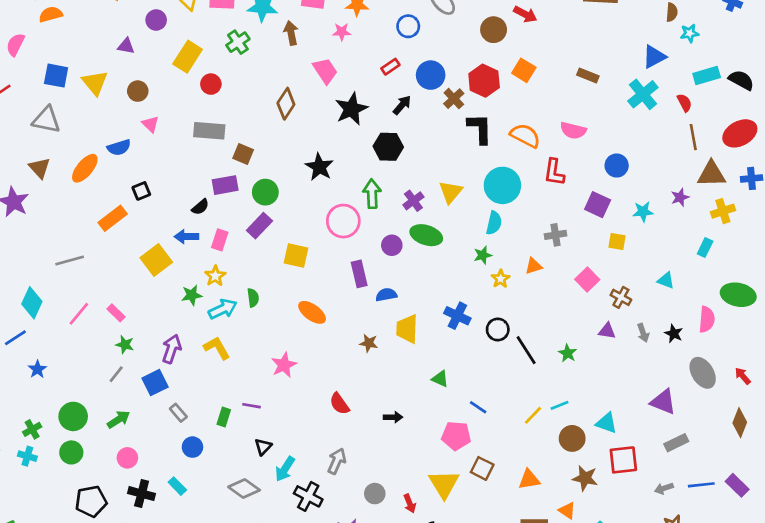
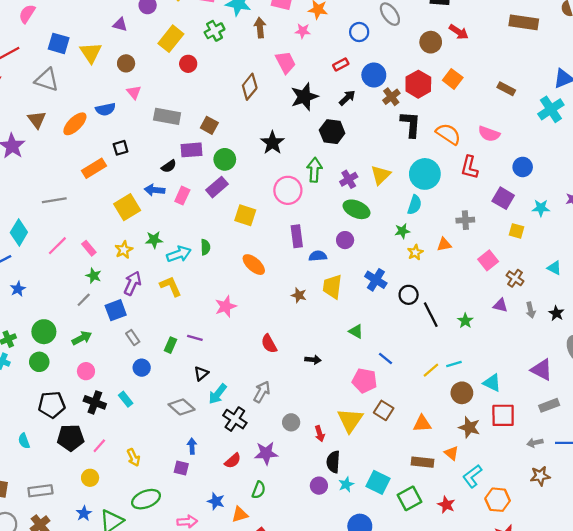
gray rectangle: (209, 131) -> (167, 116), moved
purple circle: (392, 245) -> (345, 240), moved
yellow star: (215, 276) -> (124, 250), moved

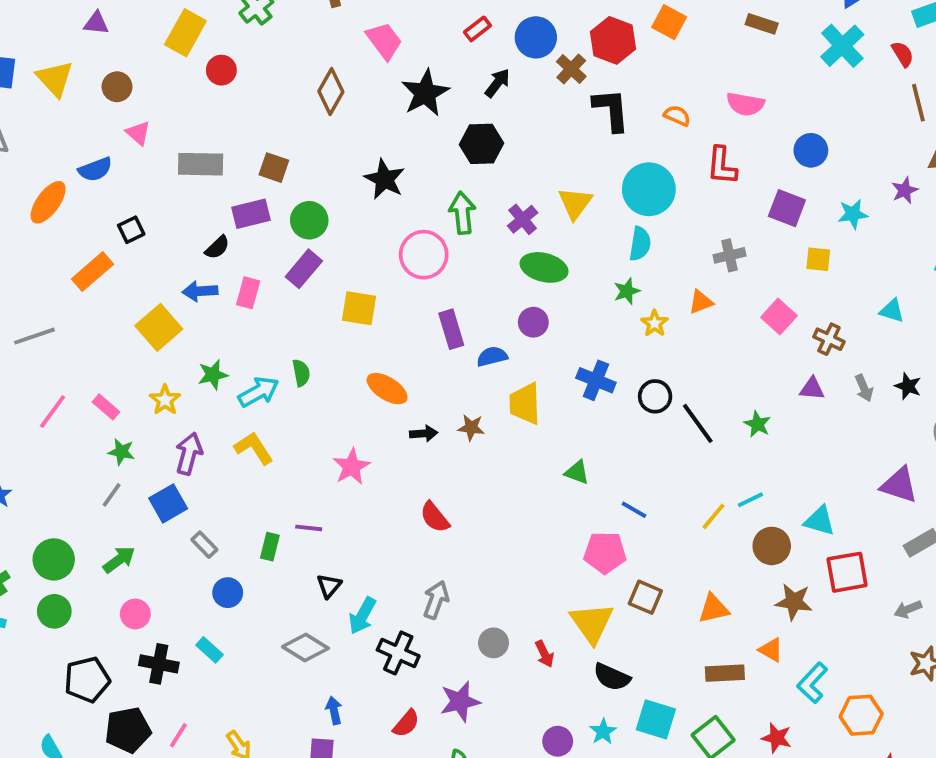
orange semicircle: (448, 134) -> (677, 116), size x0.6
black arrow: (313, 360) -> (424, 434), moved
black semicircle: (333, 462) -> (612, 677), moved, turned -60

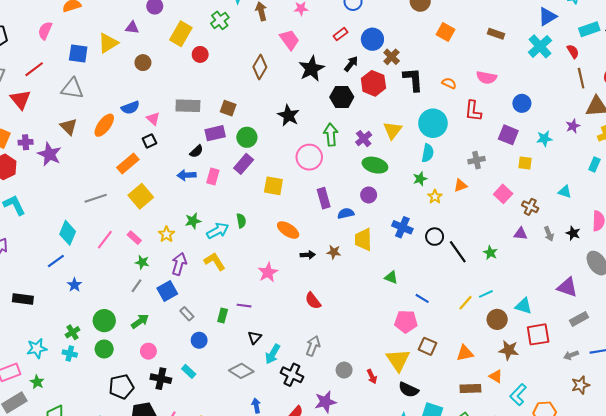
red hexagon: (613, 40) -> (373, 83), moved
yellow triangle: (55, 79) -> (108, 43), moved, turned 40
pink triangle: (138, 133) -> (153, 119), moved
yellow square: (159, 327) -> (141, 196), moved

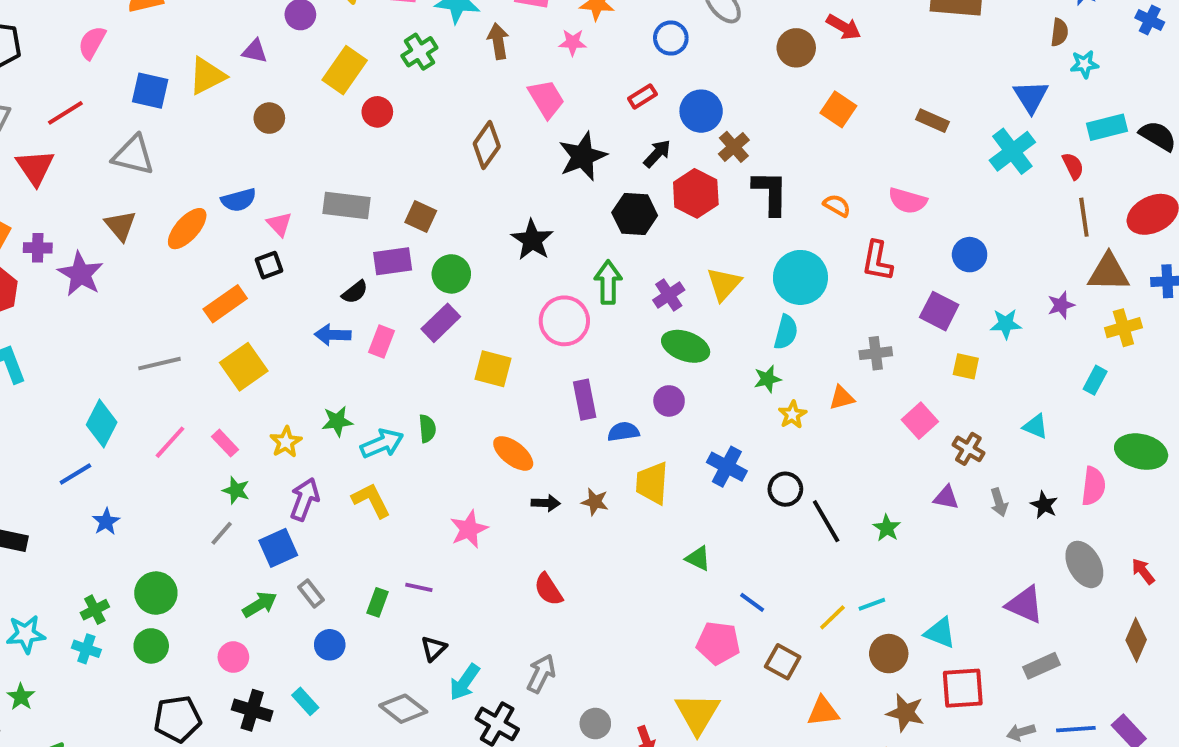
blue triangle: (547, 16) -> (1031, 97), turned -36
green arrow: (140, 321) -> (260, 604), moved
brown square: (428, 346) -> (783, 662), moved

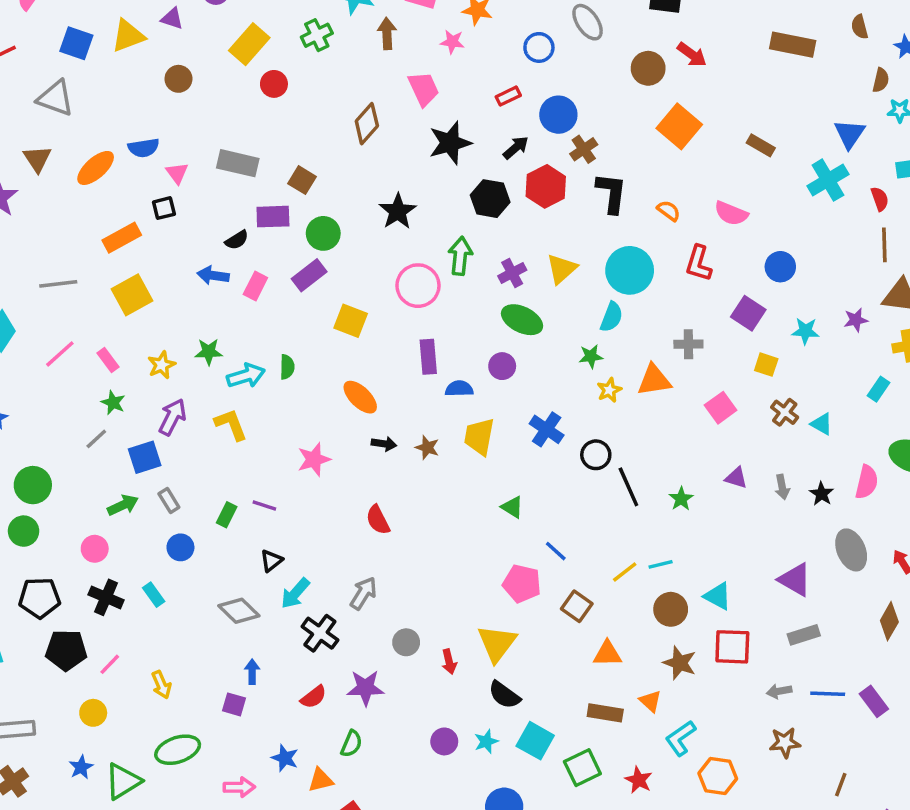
orange square: (838, 109) -> (679, 126), size x1.4
orange triangle: (842, 398) -> (654, 380), size x1.5
brown cross: (968, 449) -> (785, 412), moved

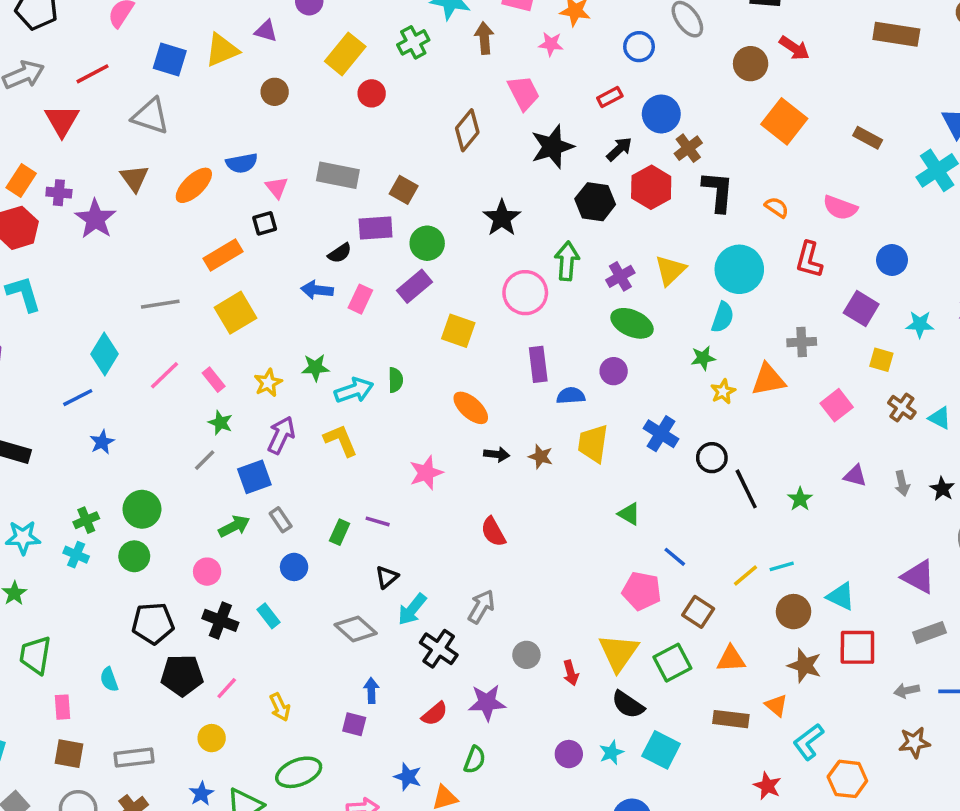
green square: (582, 768) -> (672, 663), moved

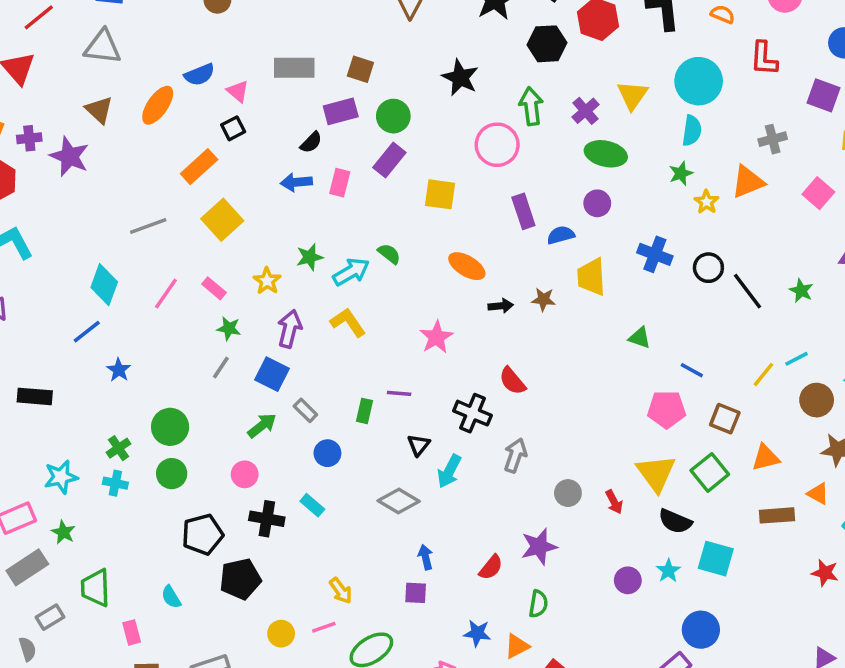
green semicircle: (396, 380) -> (389, 254), turned -40
blue square: (254, 477) -> (272, 374), turned -32
black cross: (439, 649) -> (472, 413), moved
pink line: (227, 688) -> (324, 627), moved, turned 40

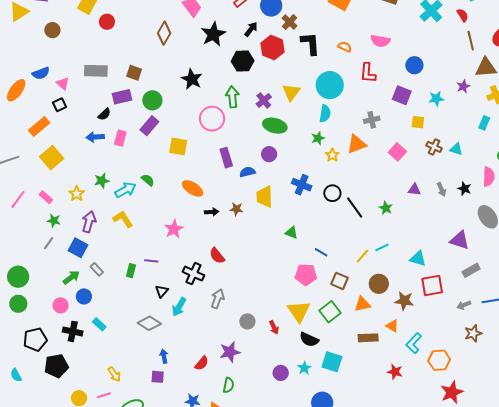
brown circle: (817, 400) -> (379, 284), moved
blue circle: (327, 453) -> (84, 296), moved

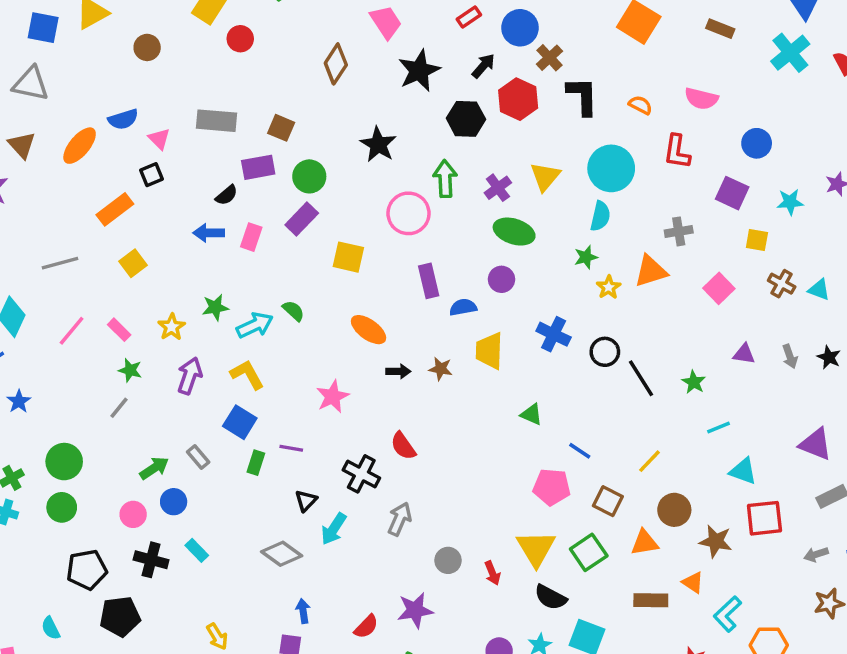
yellow square: (52, 158) -> (133, 263), size x0.7
cyan line: (382, 247) -> (718, 427), moved
blue square: (78, 248) -> (240, 422), moved

